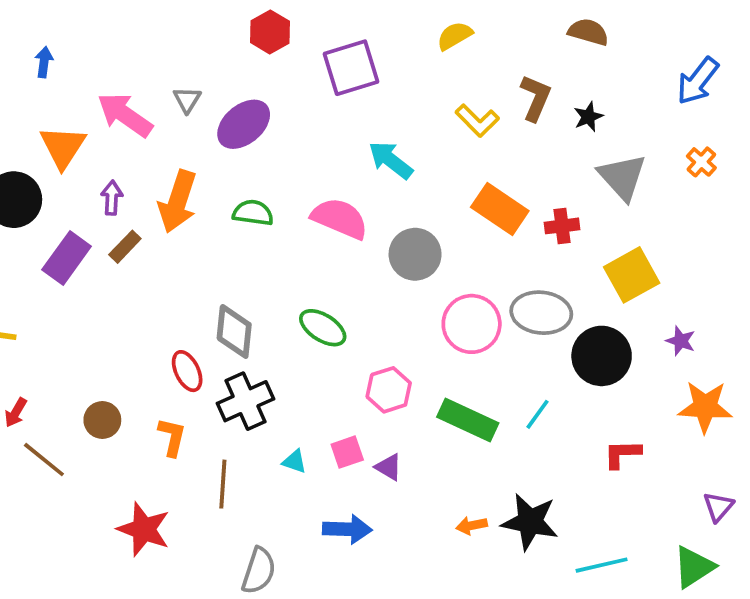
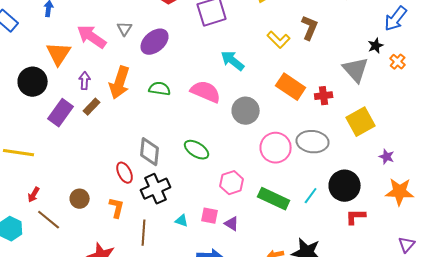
black star: (588, 117) -> (376, 46), moved
black circle: (602, 356) -> (345, 186), moved
pink square: (347, 452) -> (210, 216), turned 30

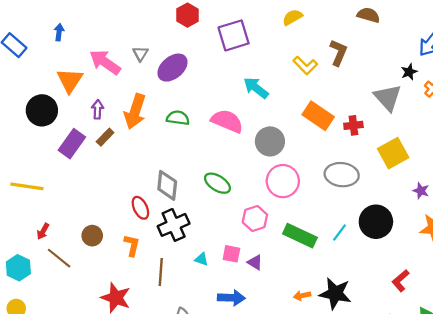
pink circle: (276, 148) -> (283, 181), moved
red L-shape: (356, 217) -> (401, 281), moved, turned -40

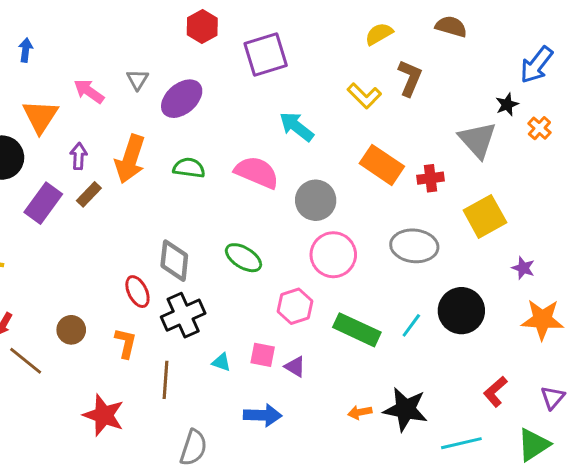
yellow semicircle: (292, 17) -> (379, 34), moved
pink arrow: (105, 62) -> (89, 91), size x0.7

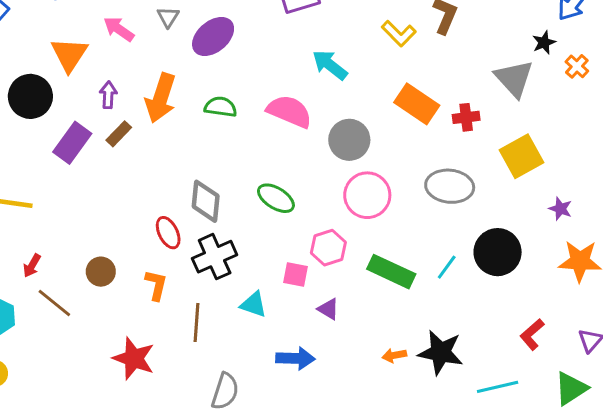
pink square: (263, 355) -> (295, 275), moved
cyan triangle: (221, 362) -> (253, 305), size x1.4

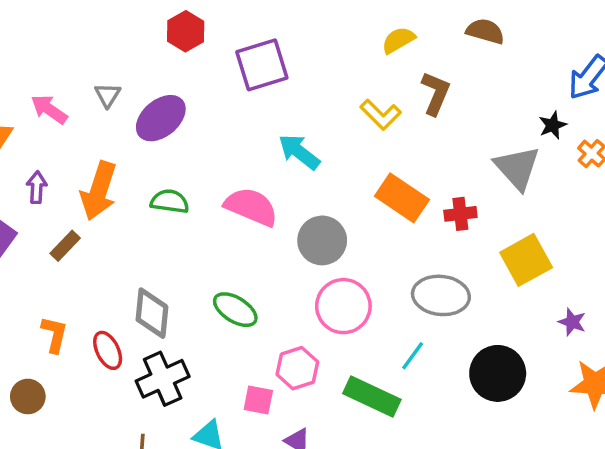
brown rectangle: (119, 134) -> (65, 246), moved
cyan line: (447, 267) -> (413, 356), moved
orange L-shape: (156, 285) -> (54, 334), moved

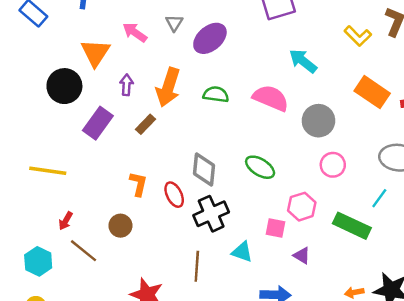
pink circle: (343, 306) -> (333, 165), size x0.7

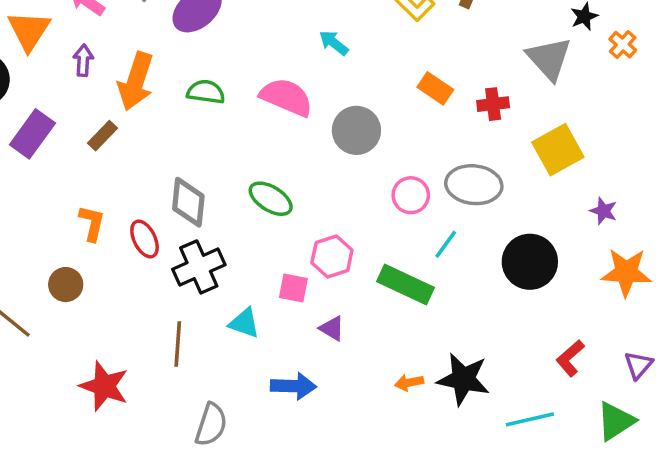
cyan arrow: (303, 61) -> (334, 43), size x0.7
purple arrow: (126, 85) -> (83, 60), moved
orange rectangle: (372, 92) -> (435, 88), size x0.7
pink circle: (333, 165) -> (411, 195), moved

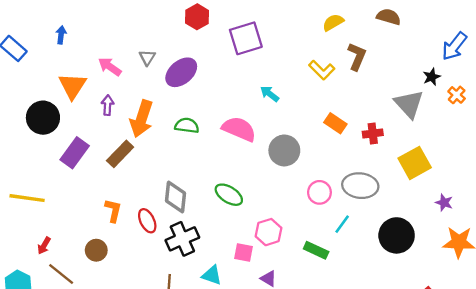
brown rectangle: (102, 136) -> (120, 154), size x1.4
green rectangle: (406, 285) -> (316, 250), size x0.7

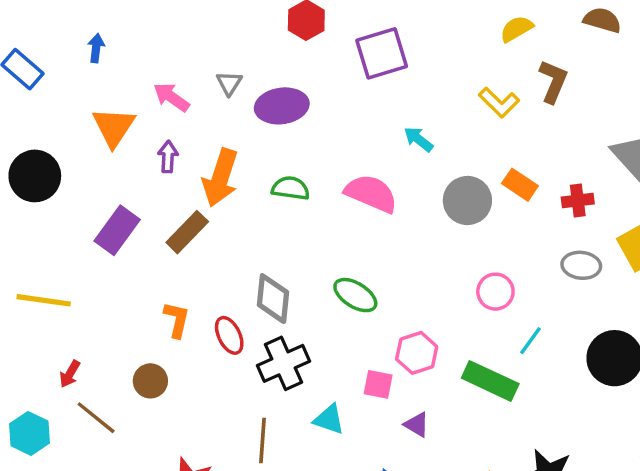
purple ellipse: (181, 72) -> (282, 106), turned 32
black circle: (43, 118) -> (35, 176), moved
gray circle: (284, 150) -> (467, 201), moved
gray ellipse: (360, 186) -> (581, 265), moved, size x0.7
green rectangle: (316, 250) -> (490, 381), size x1.4

